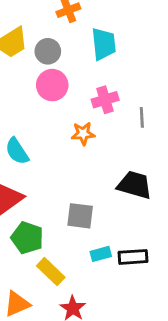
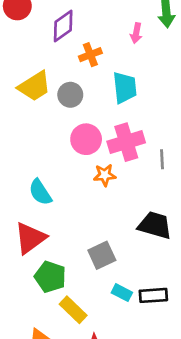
pink circle: (52, 85) -> (86, 139), moved
pink cross: (105, 100) -> (126, 142), size x1.4
gray square: (80, 216) -> (102, 255), turned -32
cyan rectangle: (101, 254) -> (122, 293), turned 42

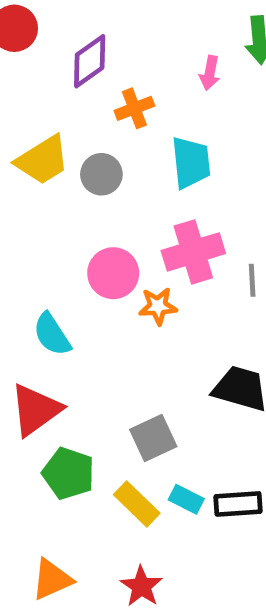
pink circle: (86, 139) -> (113, 273), moved
yellow rectangle: (73, 310) -> (137, 504), moved

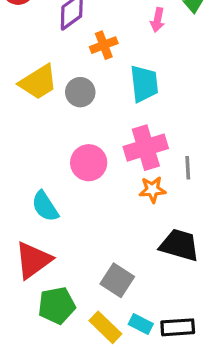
orange star: (158, 306) -> (152, 190), moved
gray square: (153, 438) -> (117, 280), turned -32
green pentagon: (68, 473) -> (57, 305), turned -30

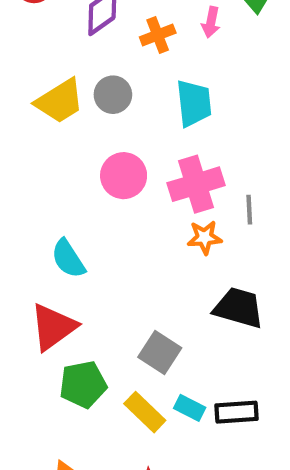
orange cross: (104, 45) -> (158, 35), moved
gray circle: (80, 92) -> (113, 95), moved
pink circle: (89, 163) -> (124, 176), moved

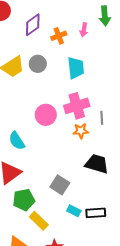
pink circle: (124, 176) -> (46, 115), moved
yellow rectangle: (145, 412) -> (39, 221), moved

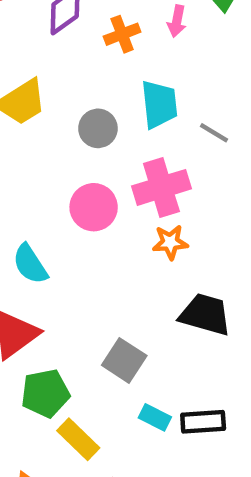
gray circle: (38, 64) -> (98, 128), moved
gray line: (102, 118) -> (214, 133), moved, turned -56

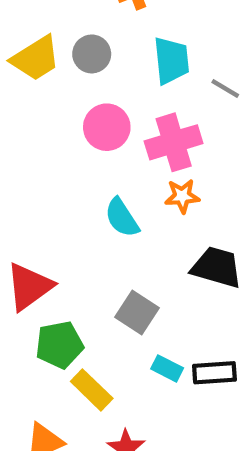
gray circle: (98, 128) -> (92, 54), moved
pink circle: (94, 207) -> (107, 127), moved
cyan semicircle: (30, 264) -> (122, 218), moved

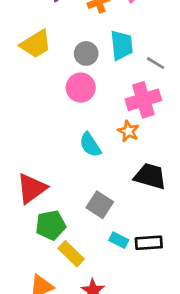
gray circle: (92, 54) -> (86, 53), moved
pink cross: (174, 142) -> (143, 100), moved
orange star: (182, 196) -> (128, 131), turned 30

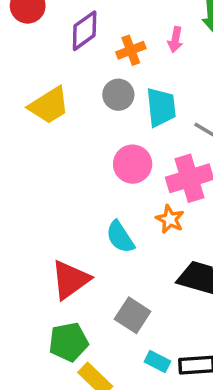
gray circle: (86, 53) -> (118, 95), moved
pink circle: (81, 88) -> (133, 164), moved
red triangle: (32, 188) -> (70, 280), moved

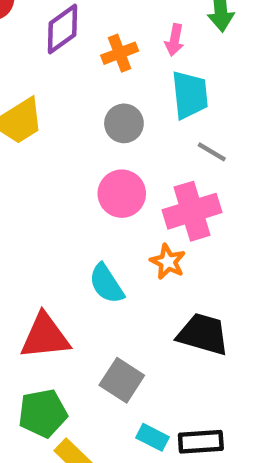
gray circle: (118, 95) -> (124, 123), moved
cyan trapezoid: (161, 107) -> (190, 95), moved
red triangle: (70, 280) -> (45, 336), turned 30

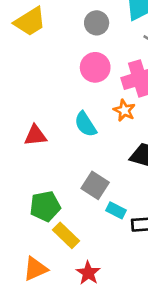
red triangle: (45, 336) -> (35, 135), moved, size x0.7
cyan rectangle: (153, 437) -> (116, 210), moved

